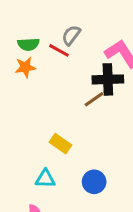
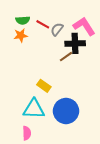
gray semicircle: (71, 35) -> (57, 29), moved
cyan triangle: (45, 179) -> (34, 109), size x1.6
blue circle: (94, 182) -> (66, 111), size x1.6

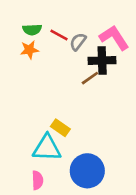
yellow rectangle: (44, 86) -> (60, 128), moved
blue circle: (66, 111) -> (87, 171), moved

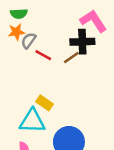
red line: (59, 35) -> (43, 55), moved
gray semicircle: (78, 42) -> (29, 40), moved

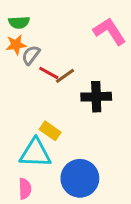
black cross: (82, 42) -> (96, 97), moved
brown line: (71, 58) -> (65, 76), moved

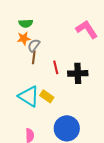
red line: (49, 73) -> (56, 67), moved, turned 48
brown line: (65, 76) -> (34, 57), moved, turned -48
cyan triangle: (35, 153) -> (29, 96), moved, turned 30

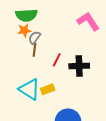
green semicircle: (26, 23) -> (26, 15), size x1.5
red line: (56, 67) -> (57, 60), turned 40
yellow rectangle: (47, 96) -> (48, 89), turned -56

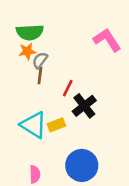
black cross: (79, 66) -> (84, 106), moved, turned -36

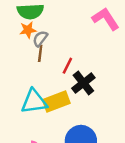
cyan triangle: (34, 125) -> (34, 102), turned -40
yellow rectangle: (56, 125) -> (56, 102), size x1.5

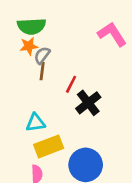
cyan triangle: (34, 102) -> (35, 123), size x0.7
yellow rectangle: (56, 102) -> (49, 146), moved

